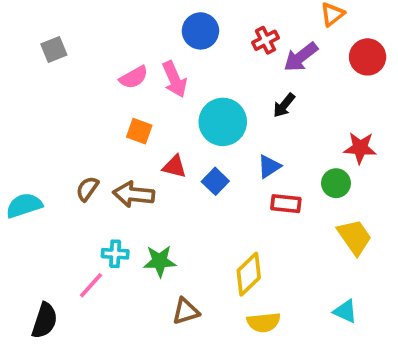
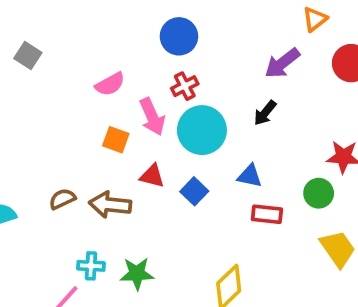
red cross: (265, 40) -> (185, 86), moved
gray square: (54, 50) -> (28, 55), turned -35
pink arrow: (174, 79) -> (152, 117), moved
blue triangle: (269, 166) -> (250, 176), turned 45
brown semicircle: (87, 189) -> (62, 199), turned 30

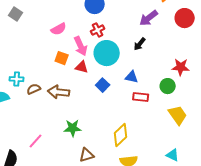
red triangle: (152, 176) -> (82, 67), moved
cyan cross: (91, 266) -> (17, 79), moved

